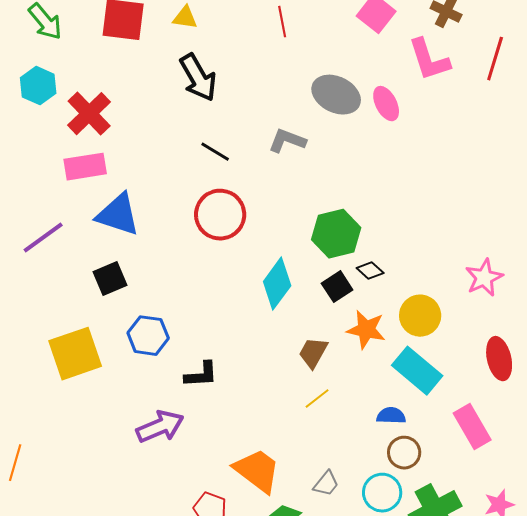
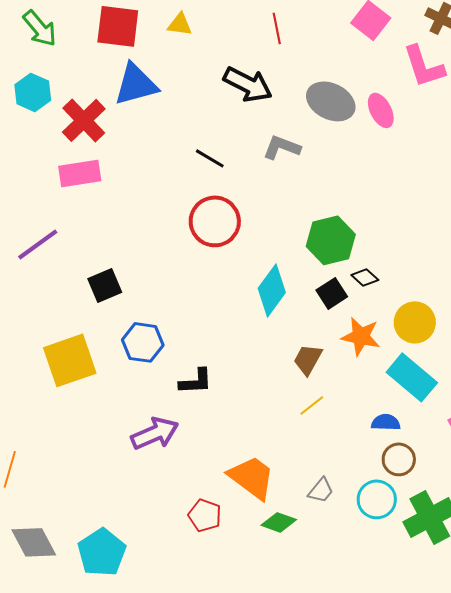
black arrow: (198, 78) -> (248, 84), moved, turned -33
blue triangle: (118, 215) -> (136, 84), moved, turned -33

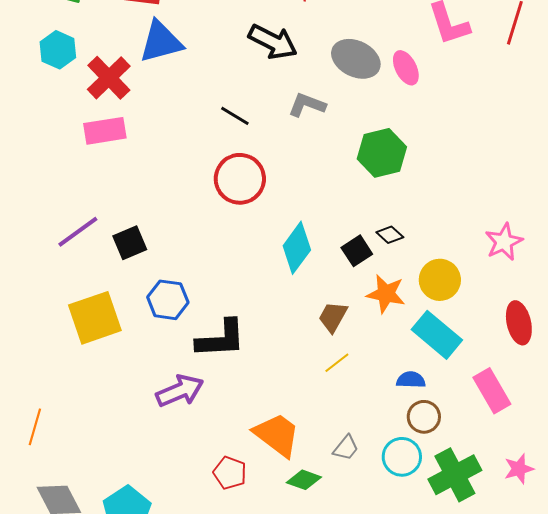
green hexagon: (331, 240) -> (382, 153), moved
purple line: (38, 244) -> (78, 232), moved
black L-shape: (196, 381) -> (221, 339), size x1.5

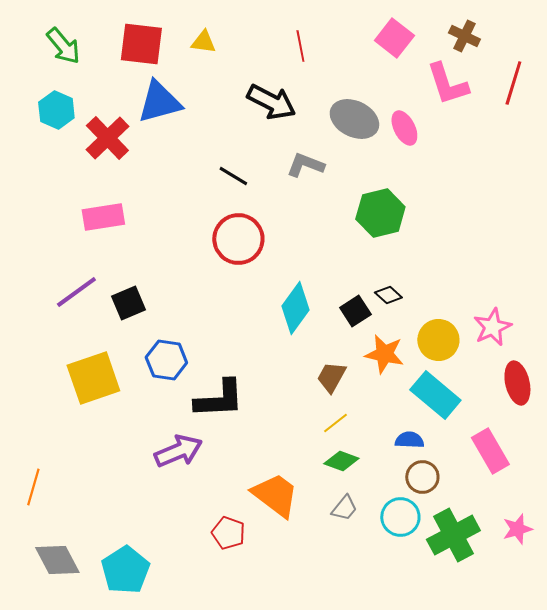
pink rectangle: (105, 131) -> (103, 217), moved
pink star: (504, 242) -> (492, 327), moved
green diamond: (304, 480) -> (341, 461), moved

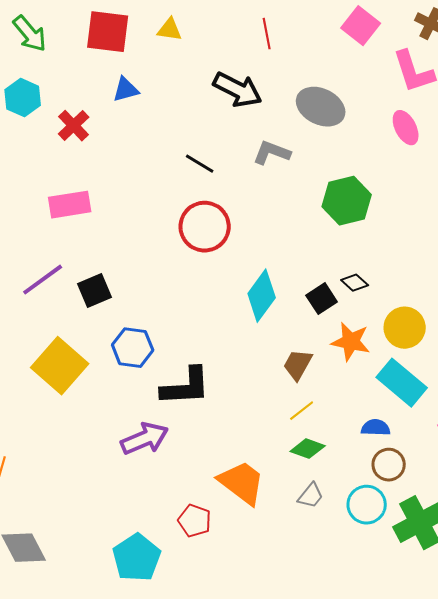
blue triangle: (159, 102) -> (126, 90), size x0.6
pink ellipse: (404, 128) -> (406, 128), moved
red cross: (107, 138) -> (74, 126), size x0.7
yellow square: (93, 378) -> (60, 366), turned -30
cyan pentagon: (125, 570) -> (137, 558), moved

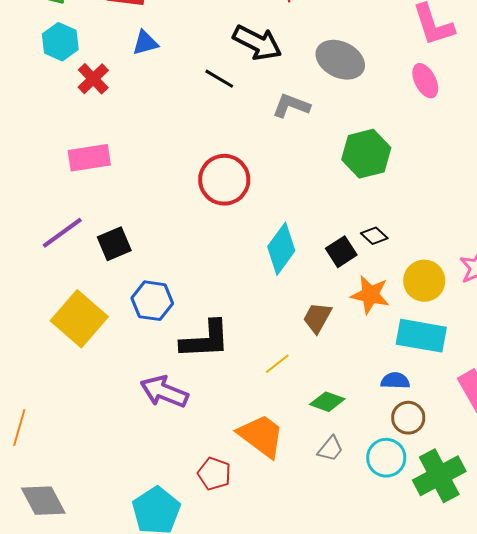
cyan hexagon: (23, 98) -> (60, 42), moved
black line: (200, 164) -> (219, 79), moved
cyan rectangle: (402, 383) -> (421, 336), turned -30
yellow line: (302, 411) -> (277, 364), moved
purple arrow: (145, 439) -> (164, 392), turned -135

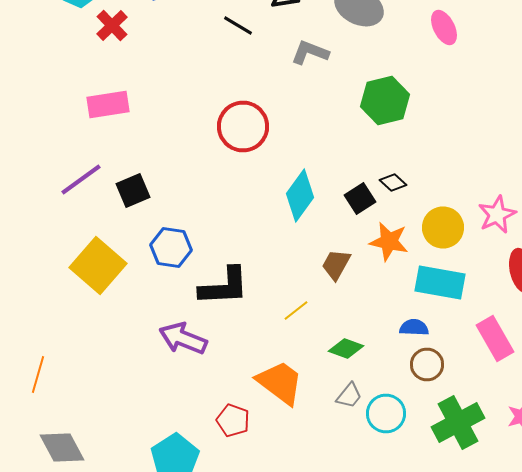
cyan circle: (386, 458) -> (386, 414), moved

